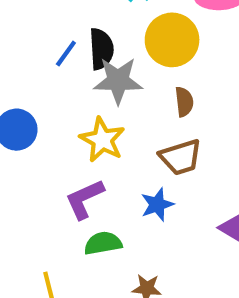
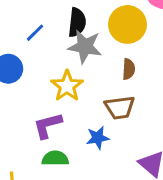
blue line: (66, 53) -> (35, 33), moved

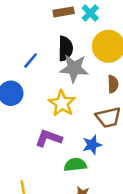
purple L-shape: (48, 125) -> (49, 138), turned 40
green semicircle: (55, 158) -> (75, 165), moved

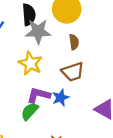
purple L-shape: (49, 138) -> (39, 95), moved
green semicircle: (75, 165) -> (30, 111), moved, turned -36

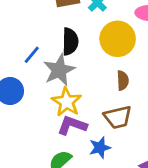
gray star: (38, 31) -> (59, 70), moved, turned -30
purple L-shape: (39, 95) -> (72, 125), moved

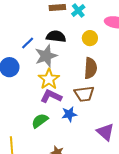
yellow circle: (118, 39) -> (90, 38), size x0.6
black semicircle: (70, 41) -> (56, 36), turned -90
brown semicircle: (123, 81) -> (90, 68), size x1.5

